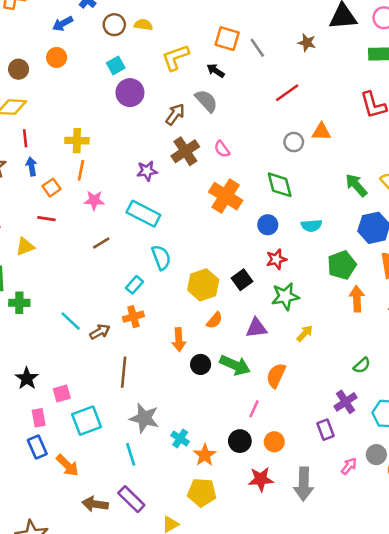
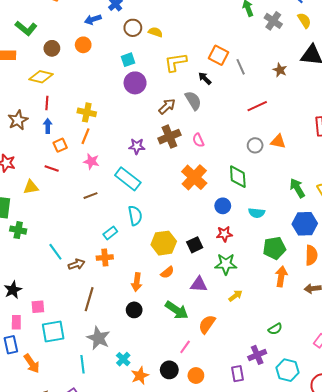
black circle: (201, 364) -> (134, 310), moved

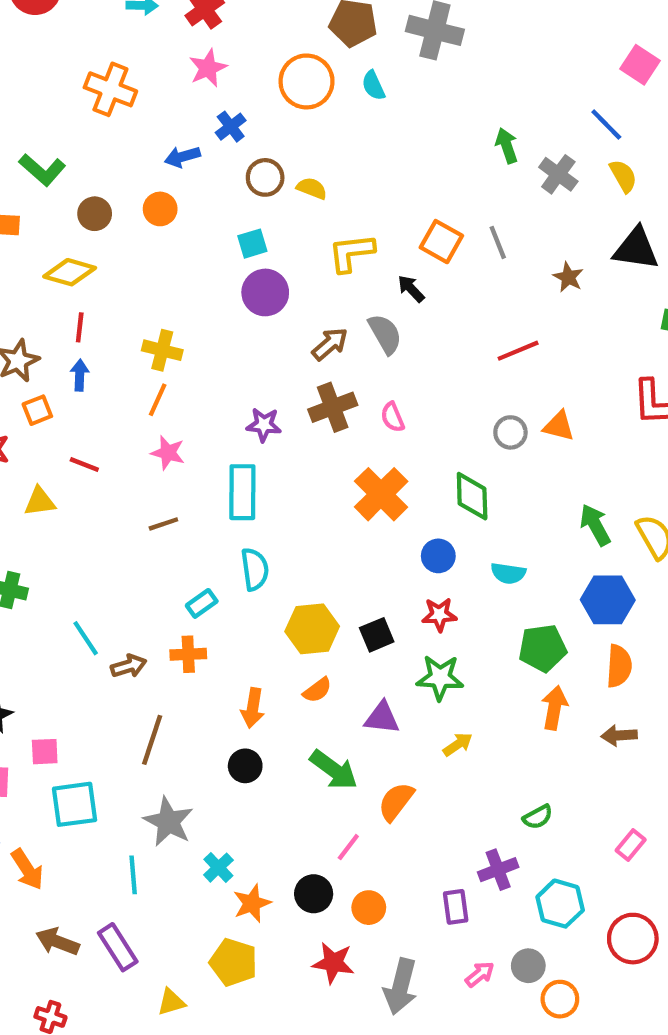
gray line: (241, 67) -> (498, 242), moved
orange square: (60, 145) -> (37, 410), moved
cyan rectangle: (128, 179) -> (242, 492), turned 50

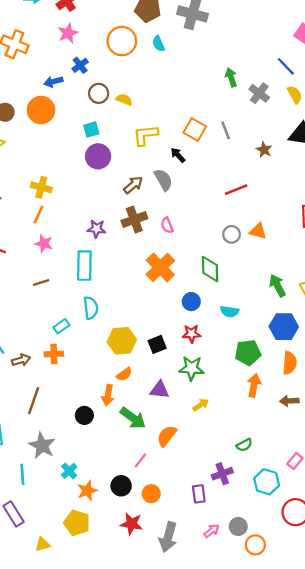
orange circle: (160, 209) -> (41, 110), size x1.5
orange arrow: (253, 708) -> (108, 395), moved
cyan hexagon: (560, 904) -> (267, 482), moved

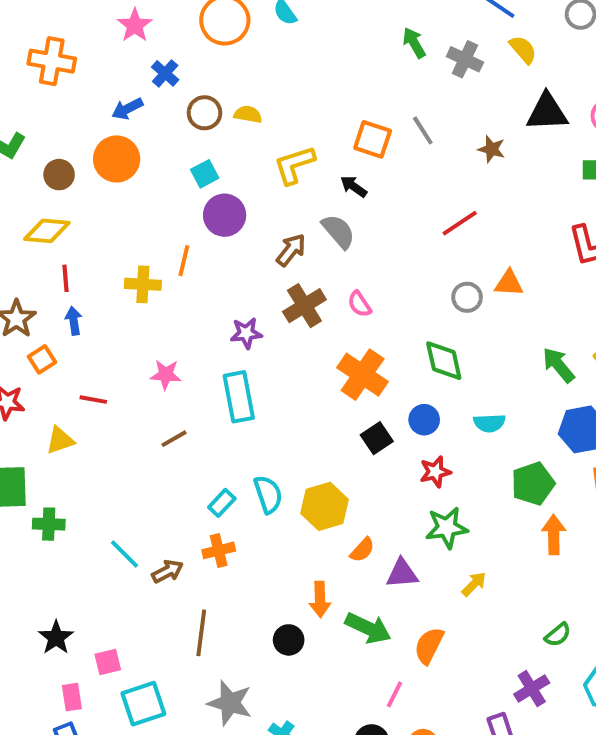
orange line: (39, 214) -> (184, 261), moved
cyan semicircle: (91, 308) -> (268, 494), moved
black square: (157, 344) -> (377, 438), moved
orange semicircle: (124, 374) -> (362, 550), moved

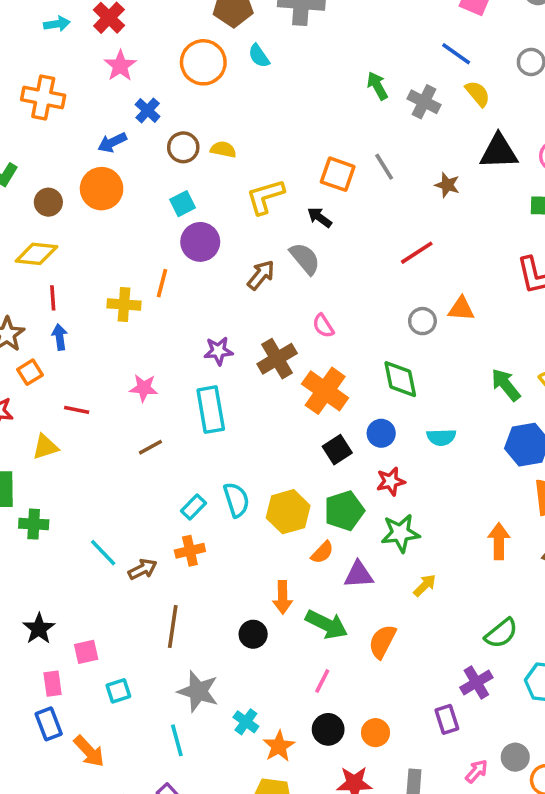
brown cross: (304, 306) -> (277, 359), moved
green pentagon: (533, 484) -> (344, 511), moved
green semicircle: (558, 635) -> (501, 633), size x1.4
pink line: (394, 694) -> (322, 681), moved
cyan square: (143, 704) -> (118, 691), size x0.6

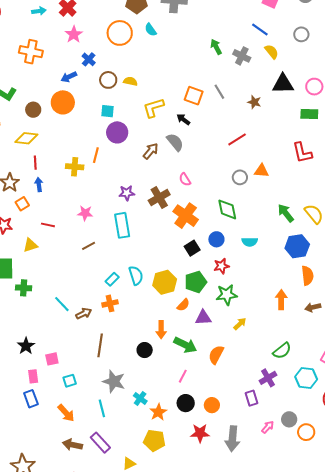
cyan square: (183, 204) -> (108, 111), turned 32
orange arrow: (89, 751) -> (66, 413), moved

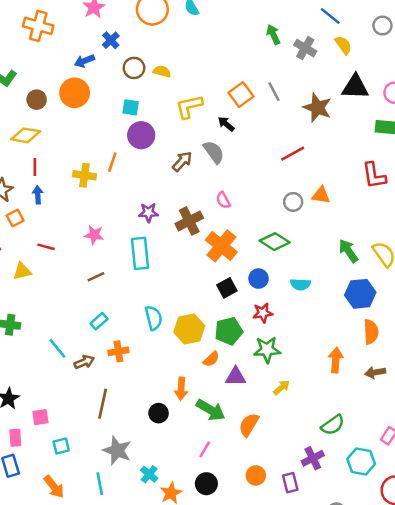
orange square: (194, 96) -> (241, 95), turned 30
brown star: (254, 102) -> (317, 108), size x1.6
green diamond: (227, 209) -> (275, 242), turned -50
cyan rectangle: (112, 279) -> (99, 321), moved
orange circle: (212, 405) -> (256, 475), moved

